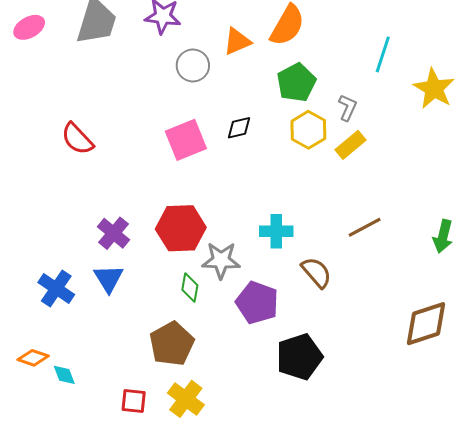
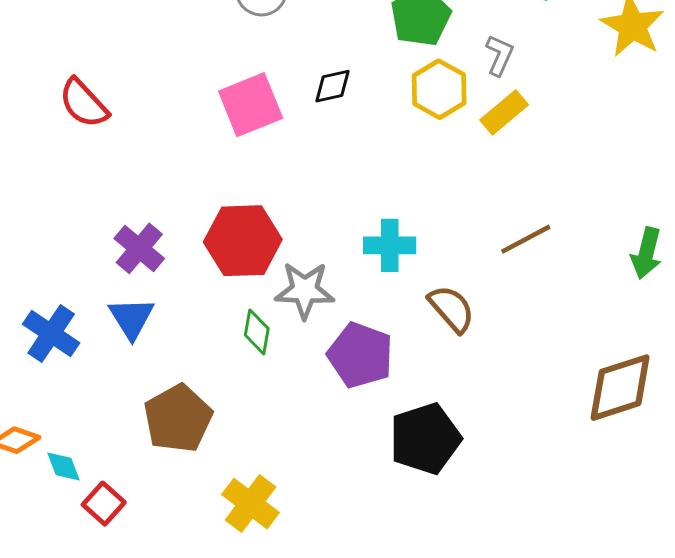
brown pentagon: (172, 344) -> (178, 419), moved
red square: (134, 401) -> (104, 504), moved, turned 36

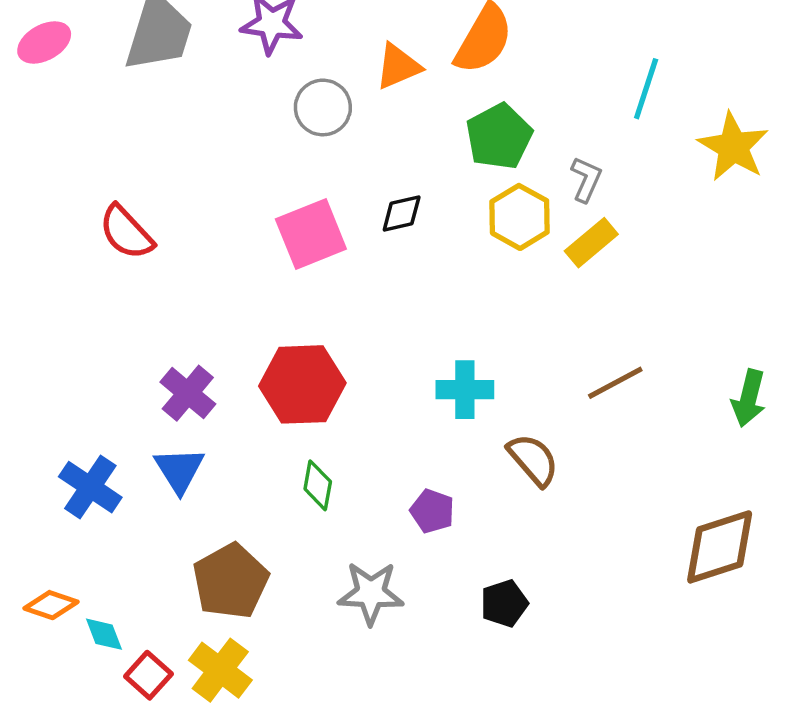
gray star: (305, 290) -> (371, 593), moved
purple pentagon: (360, 355) -> (432, 511), size x0.6
black pentagon: (425, 439) -> (504, 603), size x0.6
yellow cross: (251, 504) -> (220, 670), moved

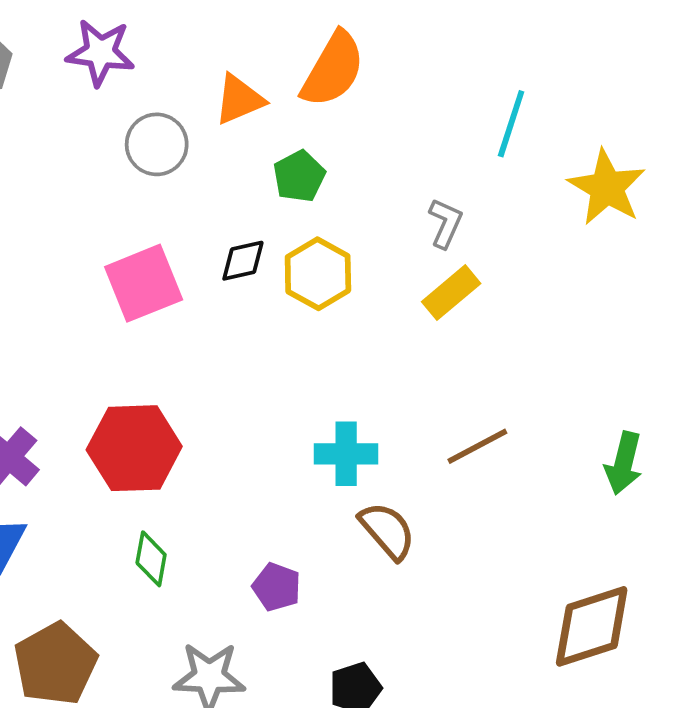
green pentagon: (499, 137) -> (299, 176), moved, size x0.7
yellow hexagon: (520, 217) -> (318, 274), moved
cyan cross: (465, 390) -> (346, 454), moved

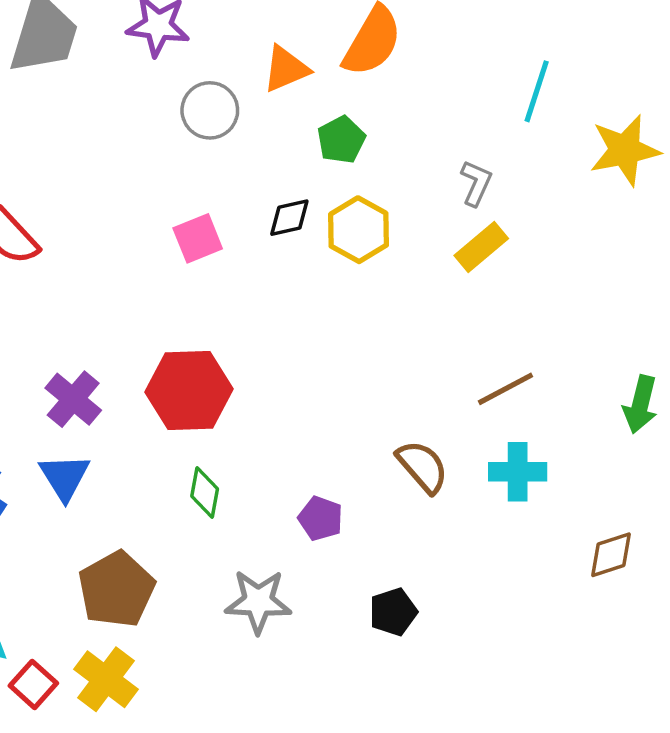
yellow star: (607, 188) -> (625, 150), turned 30
pink square: (144, 283) -> (198, 238), size x0.7
cyan cross: (346, 454) -> (518, 472), moved
brown diamond: (592, 626) -> (611, 555), size x0.6

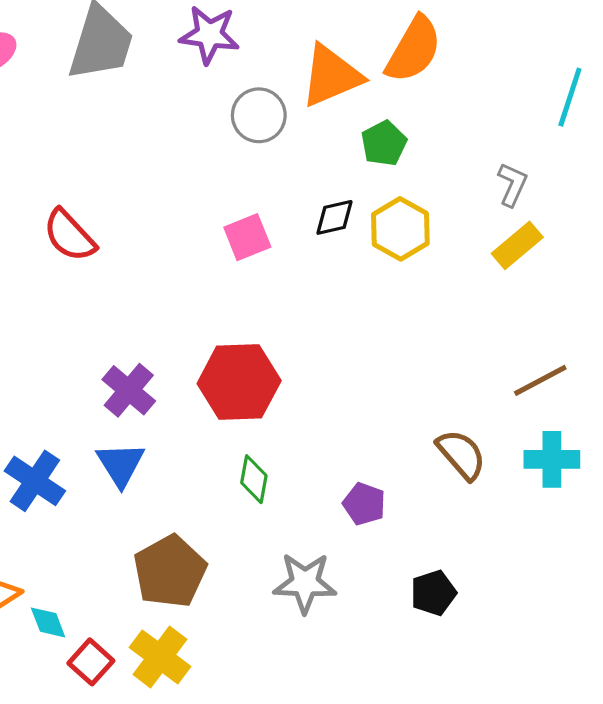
orange triangle: (286, 69) -> (331, 76), size x1.4

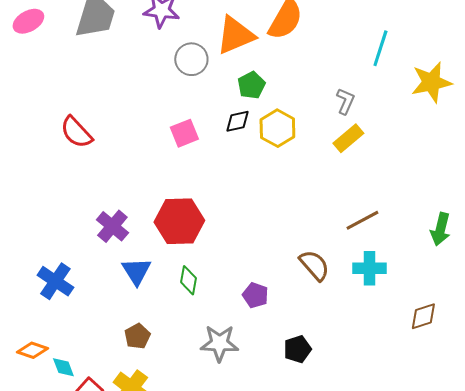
green pentagon: (384, 143) -> (251, 85), moved
blue triangle: (120, 464) -> (136, 271), moved
brown pentagon: (170, 571) -> (137, 336), size x0.6

